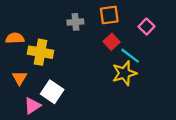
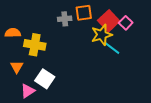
orange square: (109, 15) -> (84, 13), moved
red square: (112, 42) -> (109, 21), moved, size x1.5
yellow star: (124, 73) -> (102, 35), moved

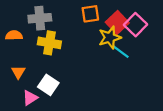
gray cross: (65, 19) -> (40, 18), moved, size x1.5
pink square: (126, 23) -> (136, 25), size x1.5
yellow cross: (35, 45) -> (49, 43), moved

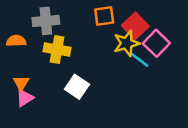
pink square: (136, 25) -> (156, 43), moved
white square: (48, 85) -> (77, 87), moved
pink triangle: (30, 98) -> (25, 98), moved

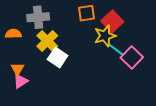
pink square: (156, 43) -> (132, 57), moved
yellow cross: (57, 49) -> (47, 41), turned 35
white square: (77, 87) -> (58, 57), moved

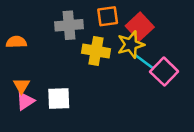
gray cross: (38, 17) -> (69, 25), moved
yellow cross: (47, 41) -> (96, 51), moved, turned -35
white square: (58, 57) -> (59, 99), moved, turned -36

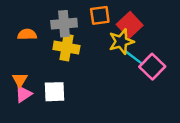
orange semicircle: (16, 42) -> (27, 34), moved
yellow cross: (96, 51) -> (66, 48), moved

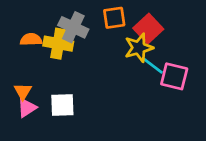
gray cross: (64, 24) -> (73, 27), turned 30
yellow cross: (66, 48) -> (58, 44), moved
pink square: (152, 67) -> (174, 76), turned -30

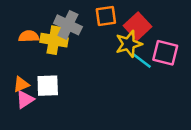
pink square: (174, 76) -> (165, 53), moved
orange triangle: (23, 91) -> (21, 84), turned 36
white square: (62, 105) -> (48, 86), moved

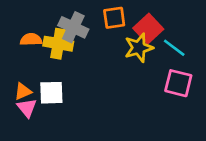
pink square: (165, 53) -> (178, 83), moved
cyan line: (141, 60) -> (174, 48), moved
pink triangle: (25, 100) -> (27, 108), turned -36

